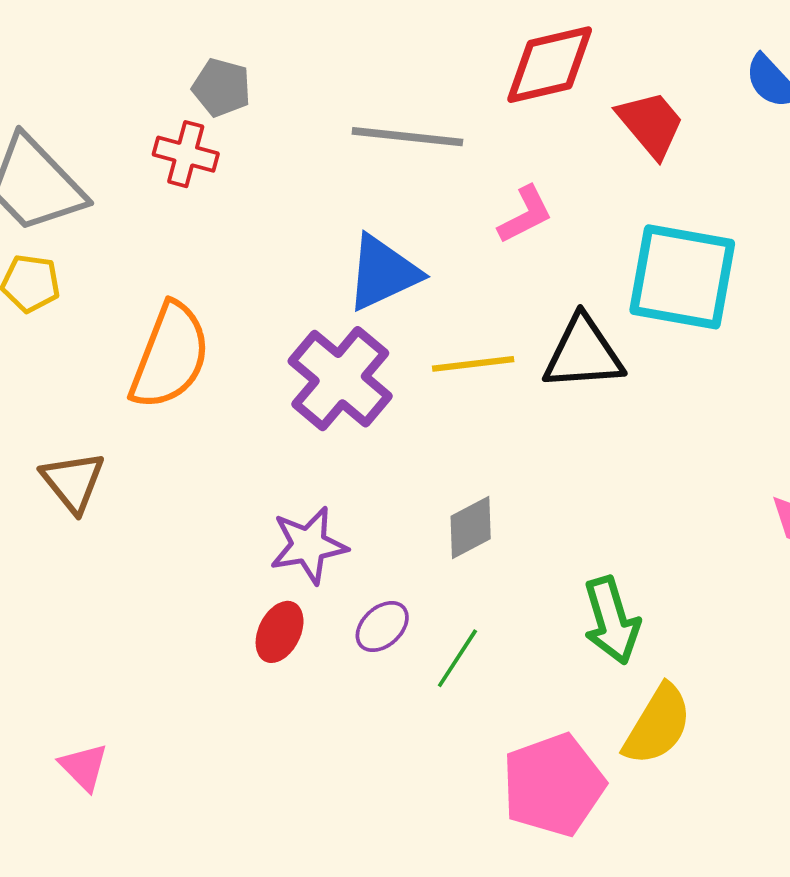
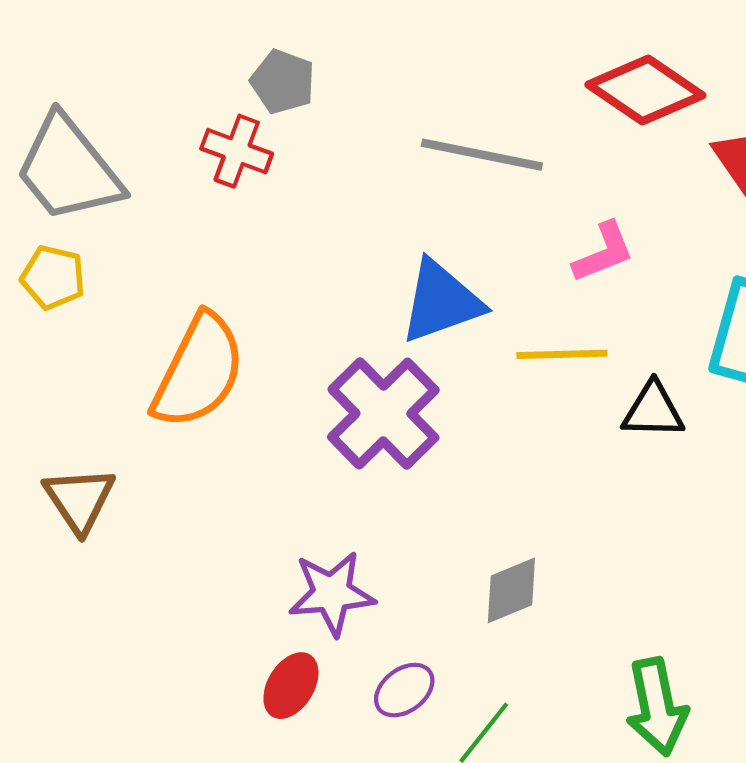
red diamond: (550, 65) -> (645, 90), turned 42
black triangle: (583, 353) -> (653, 410), size x0.7
yellow line: (473, 364) -> (562, 354), moved

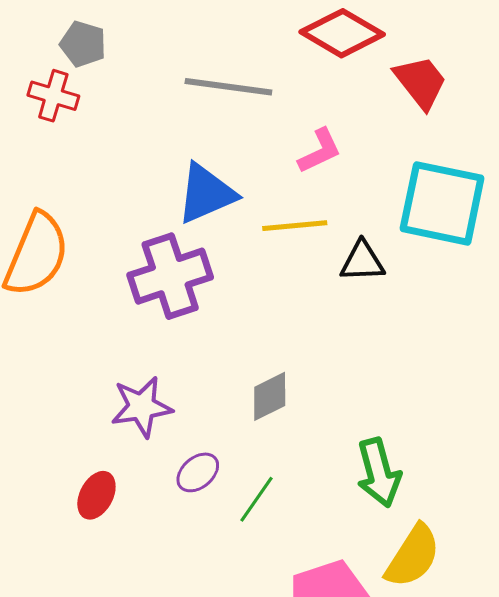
purple cross: (383, 414) -> (170, 276), turned 30
red ellipse: (291, 686) -> (96, 495), moved

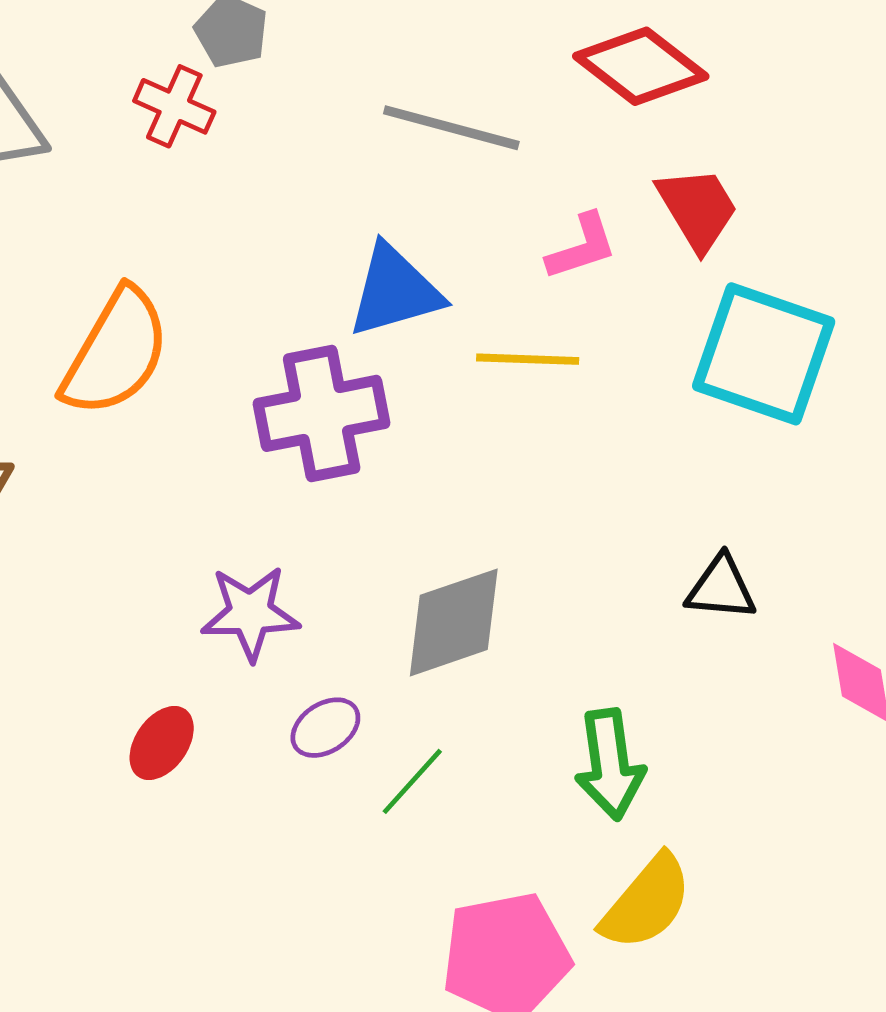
red trapezoid: (421, 82) -> (698, 209), moved
black triangle: (362, 261) -> (721, 588), moved
gray diamond: (270, 396) -> (454, 622), size x1.5

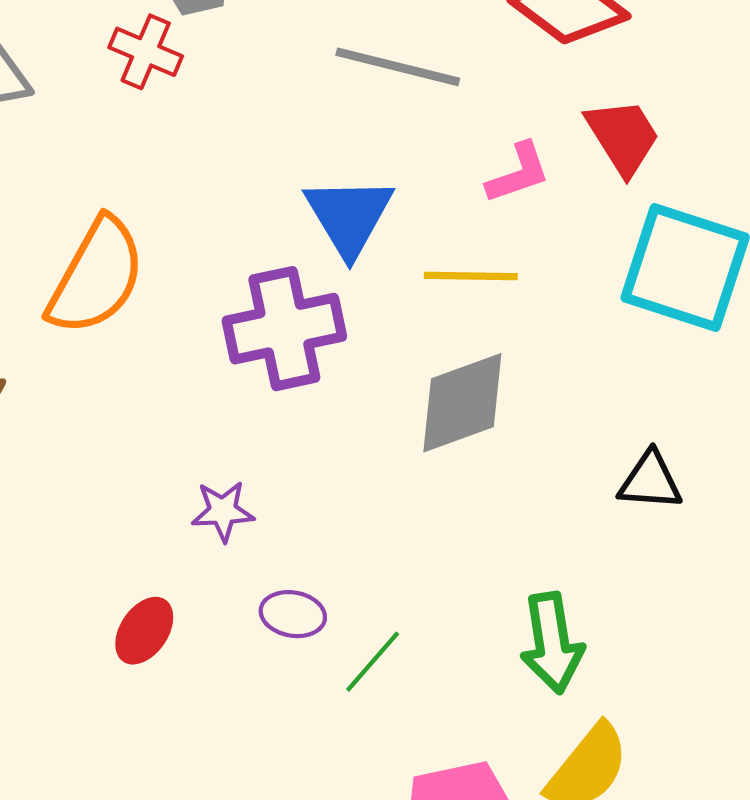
blue triangle: (395, 291) -> (349, 216), turned -44
purple star: (250, 613) -> (223, 511), size x0.7
gray diamond: (454, 622) -> (462, 403), moved
purple ellipse: (325, 728) -> (293, 614), turned 44

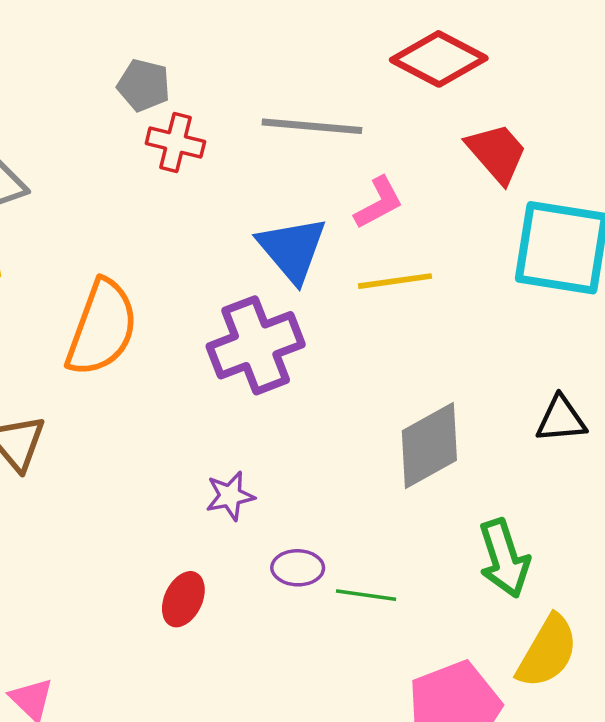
red cross: (146, 52) -> (175, 142), moved
pink L-shape: (518, 173) -> (379, 203), moved
gray diamond: (462, 403) -> (429, 446), moved
green line: (373, 662) -> (366, 595), turned 66

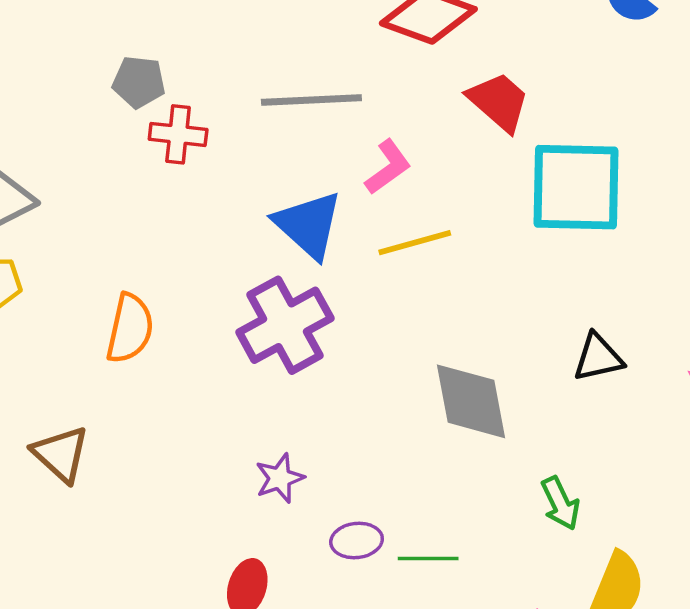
orange semicircle: (102, 328) -> (130, 328), size x0.7
gray diamond: (429, 446) -> (471, 401), turned -64
green arrow: (504, 558) -> (560, 503), size x0.7

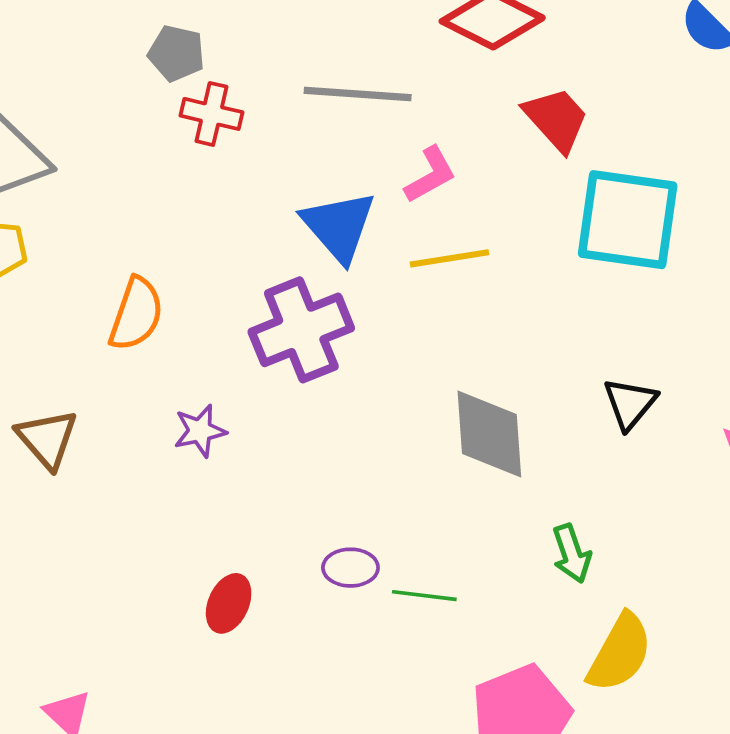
black triangle: (598, 358) -> (630, 403), turned -44
purple star: (280, 478) -> (200, 431), moved

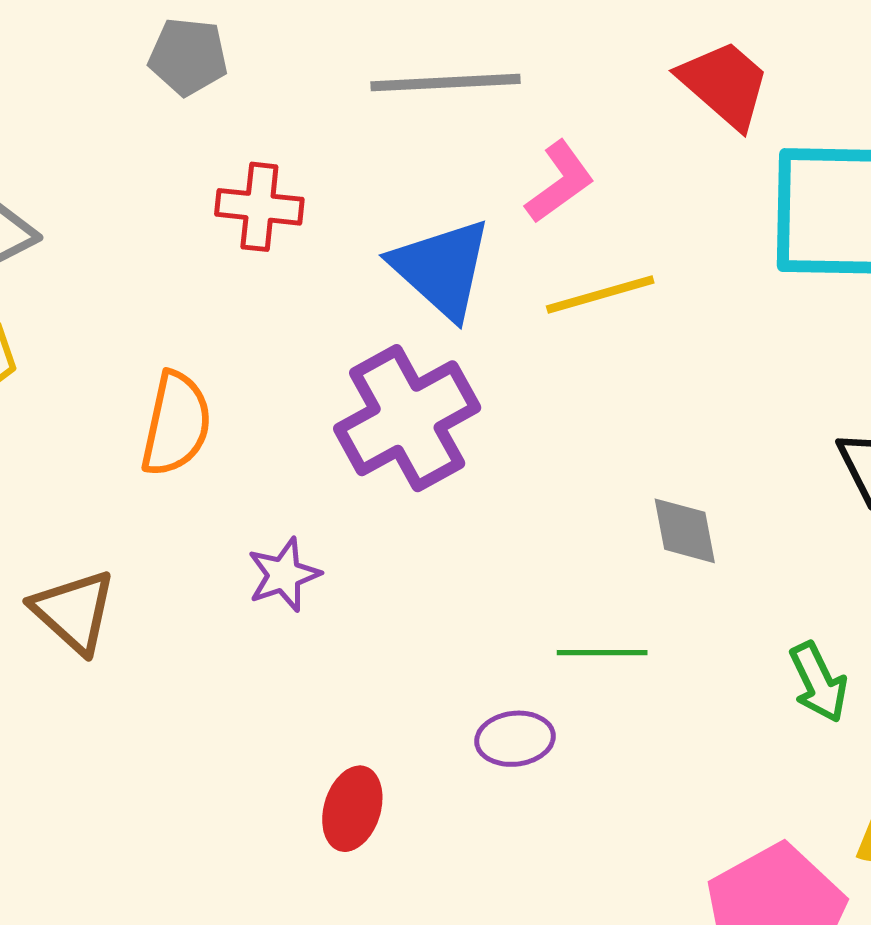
red cross: (211, 114) -> (259, 207), moved
gray diamond: (489, 434) -> (685, 531), size x0.6
green line: (424, 596) -> (602, 653), moved

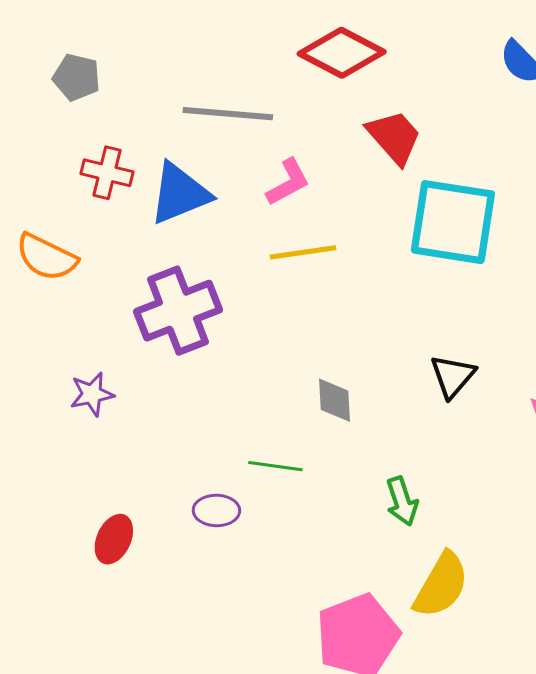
blue triangle: (442, 269) -> (180, 194), moved, turned 48
orange semicircle: (176, 424) -> (47, 257), moved, turned 96

